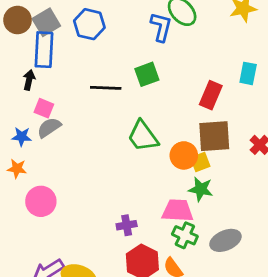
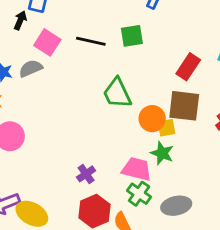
pink square: (44, 108) -> (47, 42), moved, size x1.4
purple cross: (127, 225) -> (86, 174), turned -36

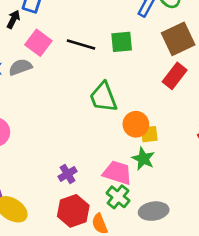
brown square: (184, 106) -> (178, 39), moved, turned -36

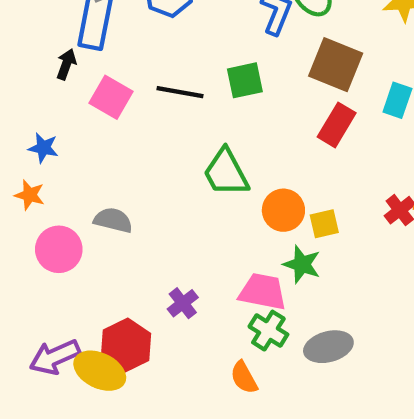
brown square: (178, 39) -> (336, 65), turned -36
gray semicircle: (20, 67) -> (113, 220), moved, turned 40
yellow square: (149, 134) -> (324, 224), moved
red hexagon: (73, 211) -> (126, 345), moved

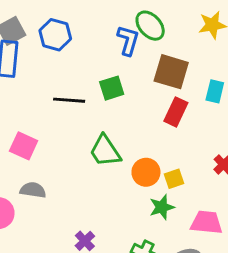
pink square: (111, 97) -> (24, 146), moved
green star: (302, 264) -> (162, 207), turned -30
pink trapezoid: (263, 292) -> (206, 222), moved

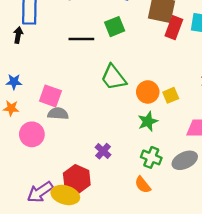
red rectangle: (176, 112) -> (174, 28), moved
pink square: (24, 146) -> (50, 96), moved
green star: (162, 207) -> (148, 121), moved

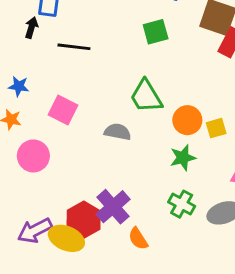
black line: (81, 39) -> (74, 47), moved
gray semicircle: (58, 114) -> (118, 132), moved
purple cross: (103, 151) -> (113, 207), moved, size x1.6
orange semicircle: (143, 185) -> (138, 239), moved

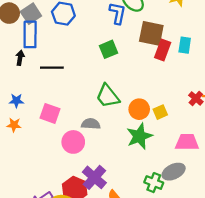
pink circle: (33, 156) -> (73, 142), moved
green star: (183, 158) -> (139, 136), size x1.4
green cross: (182, 204) -> (154, 183), moved

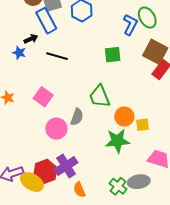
blue rectangle: (30, 34) -> (46, 21), turned -45
black arrow: (20, 58) -> (31, 39), turned 40
blue star: (16, 101) -> (19, 53), moved
gray semicircle: (91, 124) -> (77, 117), turned 90

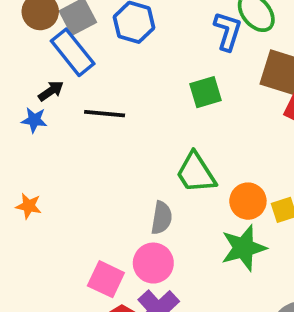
pink square: (43, 97) -> (106, 279), moved
pink circle: (56, 129) -> (153, 263), moved

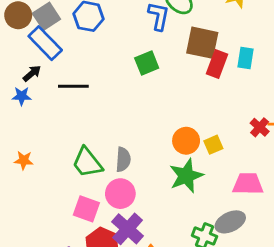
green trapezoid: (196, 173) -> (87, 163), moved

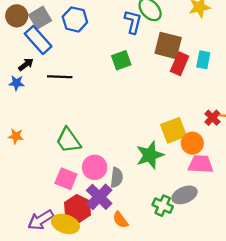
orange circle: (186, 141) -> (192, 143), moved
yellow square: (213, 145) -> (173, 130), size x1.6
gray semicircle: (123, 159) -> (117, 177), moved

